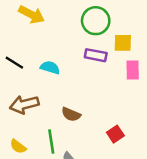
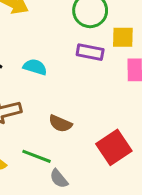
red square: (115, 134) -> (114, 147), size x1.6
green line: (51, 141) -> (37, 156), turned -60

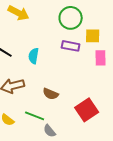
cyan semicircle: (35, 67) -> (34, 56), turned -98

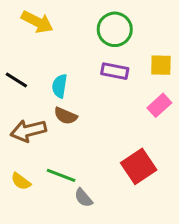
yellow square: (93, 36) -> (161, 65), moved
pink rectangle: (101, 58) -> (159, 105), moved, turned 49
brown semicircle: (51, 94) -> (66, 116), moved

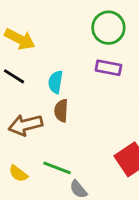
yellow arrow: (37, 22) -> (20, 39), moved
brown semicircle: (66, 116) -> (61, 111), turned 70

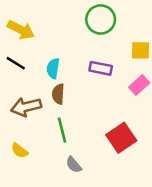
purple rectangle: (108, 68) -> (101, 68), moved
green line: (57, 168) -> (62, 130), moved, turned 55

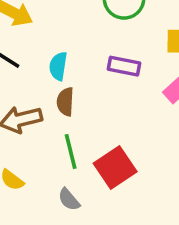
red square: (121, 138) -> (115, 167), moved
gray semicircle: (74, 165) -> (69, 199), moved

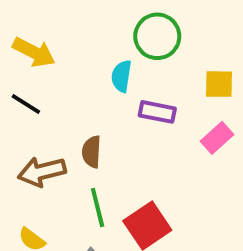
cyan semicircle: (58, 66) -> (121, 76), moved

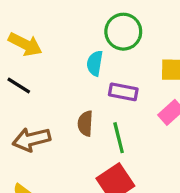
brown semicircle: (92, 152) -> (85, 123), moved
green line: (98, 208) -> (119, 138), moved

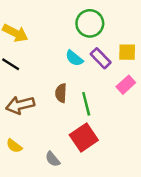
cyan semicircle: (95, 63) -> (74, 58), moved, turned -60
purple rectangle: (123, 92) -> (101, 58), moved, turned 35

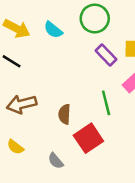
cyan semicircle: (74, 58) -> (53, 30), moved
brown semicircle: (61, 93) -> (64, 114), moved
green line: (86, 104) -> (106, 103), moved

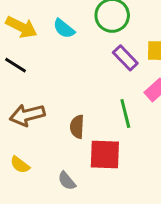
red square: (88, 138) -> (105, 154), turned 36

